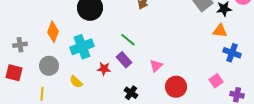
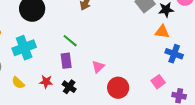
purple rectangle: (124, 60) -> (66, 61), turned 35
red star: (104, 69) -> (46, 82), moved
black cross: (131, 93) -> (69, 87), moved

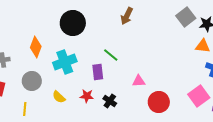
purple rectangle: (66, 61) -> (98, 72), moved
pink triangle: (98, 67) -> (139, 81), turned 40
pink square: (158, 82) -> (199, 96), size x1.5

